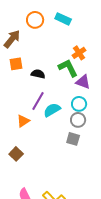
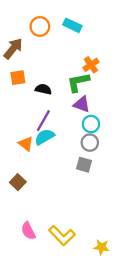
green L-shape: (68, 68) -> (78, 82), turned -75
purple triangle: (83, 82) -> (82, 104), moved
cyan semicircle: (52, 110) -> (45, 137), moved
orange triangle: (23, 121) -> (26, 144), turned -48

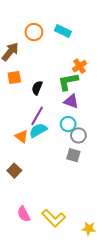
black semicircle: (43, 89) -> (37, 88), turned -80
cyan circle: (91, 124) -> (68, 124), moved

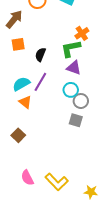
cyan semicircle: (38, 130) -> (21, 84), moved

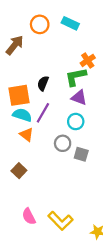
orange square: (18, 44) -> (19, 95), moved, size x1.5
cyan semicircle: (21, 84) -> (22, 115), turned 48
gray circle: (81, 101) -> (63, 143), moved

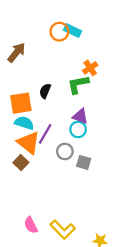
orange circle: (40, 24) -> (59, 32), moved
purple triangle: (79, 97) -> (80, 116), moved
purple line: (43, 113) -> (45, 134), moved
orange triangle: (27, 135) -> (29, 143), size x1.6
brown square: (19, 171) -> (21, 162), moved

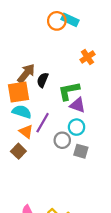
brown arrow: (16, 53) -> (26, 73), moved
green L-shape: (78, 84) -> (69, 91), moved
cyan circle: (78, 129) -> (76, 127), moved
orange triangle: (29, 143) -> (26, 131), size x0.6

